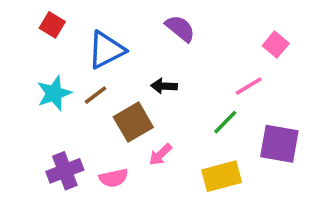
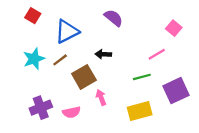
green line: (225, 122) -> (142, 77), turned 30
purple square: (279, 144) -> (176, 91), turned -35
pink arrow: (160, 155) -> (101, 97), turned 112

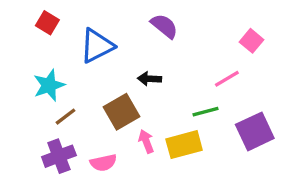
brown line: (60, 60) -> (65, 117), moved
yellow rectangle: (140, 111) -> (184, 145), moved

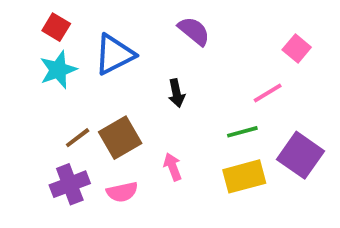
black arrow: (149, 79) -> (176, 93), turned -105
cyan star: (49, 85) -> (58, 70), moved
brown square: (121, 112) -> (120, 138), moved
purple square: (255, 131) -> (301, 155), turned -30
yellow rectangle: (184, 145) -> (244, 176), moved

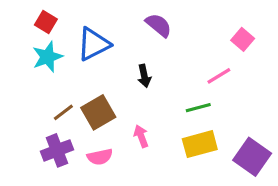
purple square: (301, 155) -> (252, 157), moved

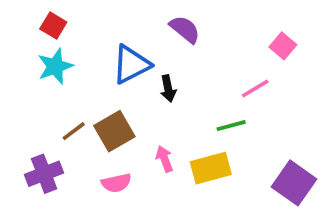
blue triangle: (93, 44) -> (131, 64), moved
yellow rectangle: (200, 144) -> (211, 168), moved
purple cross: (57, 150) -> (44, 174), moved

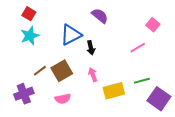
green line: (231, 126) -> (142, 81), moved
pink arrow: (164, 159) -> (93, 75), moved

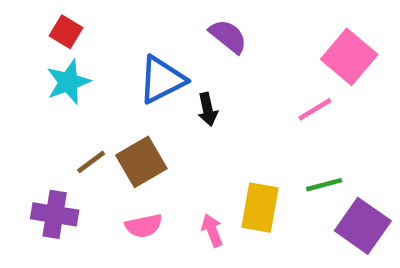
pink square: (153, 25) -> (349, 57), size x1.6
pink arrow: (93, 75) -> (212, 230), moved
yellow rectangle: (114, 91) -> (260, 208), turned -65
purple cross: (24, 94) -> (55, 214), turned 30

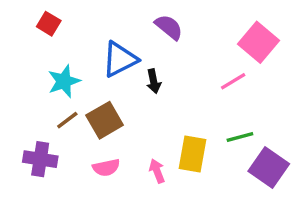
cyan star: (68, 82) -> (64, 81), moved

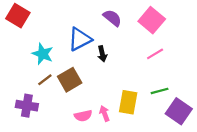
red square: (49, 24) -> (18, 16), moved, size x1.5
pink square: (259, 42) -> (152, 20), moved
cyan star: (64, 81) -> (43, 54), turned -30
pink semicircle: (106, 168) -> (83, 116), moved

